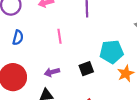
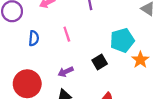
blue semicircle: (18, 38) -> (34, 38), moved

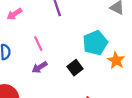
purple arrow: (66, 72) -> (40, 67), moved

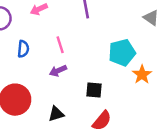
black square: (75, 68) -> (94, 90), moved, turned 35

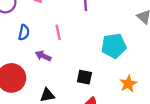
purple arrow: (58, 71) -> (43, 56), moved, turned 42
orange star: (142, 75) -> (128, 84), moved

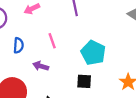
cyan pentagon: (114, 46) -> (93, 53), moved, turned -30

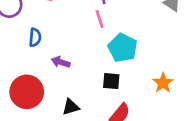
pink line: (52, 41) -> (100, 19), moved

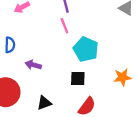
orange star: (163, 83) -> (122, 77), turned 30

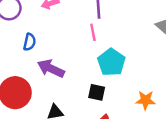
purple arrow: (33, 65) -> (51, 68), size x1.5

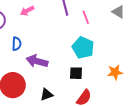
pink line: (93, 32) -> (86, 17), moved

